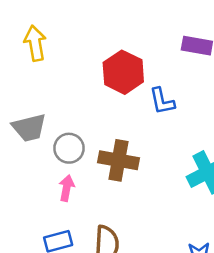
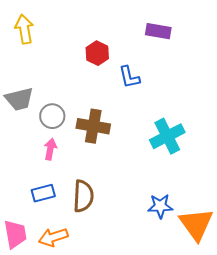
red hexagon: (123, 72) -> (97, 53), size x0.7

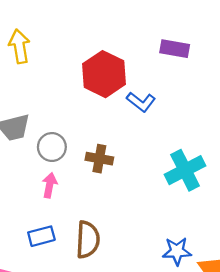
red hexagon: (97, 53) -> (104, 74), size x1.6
blue L-shape: (129, 77) -> (141, 102), turned -40
brown cross: (93, 126) -> (99, 159), size x0.7

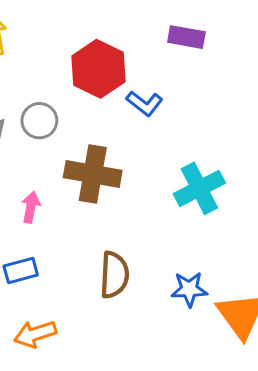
gray circle: (52, 147) -> (39, 121), moved
brown cross: (99, 159) -> (93, 174), size x1.6
brown semicircle: (88, 240) -> (114, 275), moved

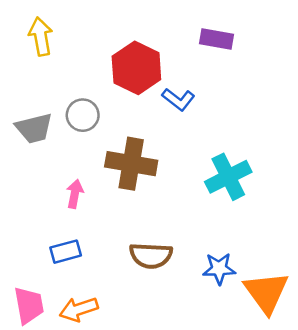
brown semicircle: (114, 275) -> (151, 255), turned 90

